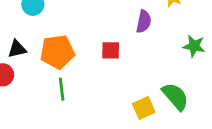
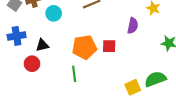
orange pentagon: (57, 52) -> (84, 47), moved
green semicircle: (175, 96) -> (155, 79), turned -70

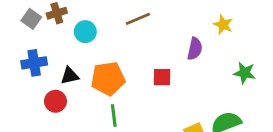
orange pentagon: (84, 47) -> (108, 79), moved

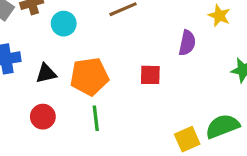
red circle: (55, 101) -> (43, 117), moved

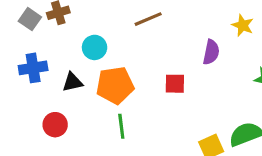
cyan circle: (64, 24) -> (95, 47), moved
red circle: (43, 117) -> (55, 125), moved

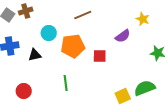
purple semicircle: (211, 52) -> (123, 36), turned 42
orange pentagon: (115, 85) -> (73, 46), moved
red circle: (55, 125) -> (24, 91), moved

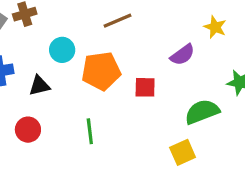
green semicircle: (145, 88) -> (202, 112), moved
red circle: (24, 91) -> (28, 130), moved

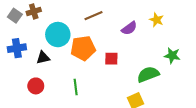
cyan circle: (62, 50) -> (58, 35), size x1.5
purple semicircle: (183, 55) -> (129, 28), moved

